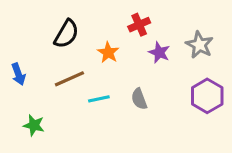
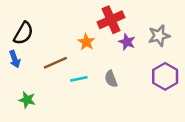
red cross: (139, 25) -> (111, 20), size x1.5
black semicircle: (66, 34) -> (23, 33), moved
gray star: (200, 45) -> (159, 36), turned 30

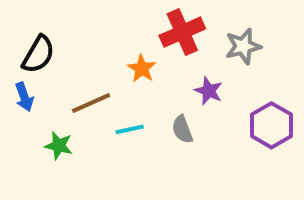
gray star: (159, 36) -> (243, 46), moved
purple star: (127, 42) -> (209, 91), moved
green star: (27, 100) -> (59, 146), moved

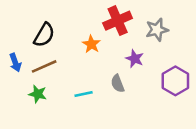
black semicircle: (38, 54) -> (44, 35), moved
brown line: (91, 103) -> (44, 66), moved
cyan line: (130, 129) -> (84, 94), moved

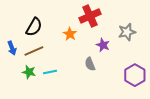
gray star: (157, 30) -> (127, 32), moved
purple hexagon: (175, 81) -> (135, 75), moved
cyan line: (84, 94) -> (50, 72), moved

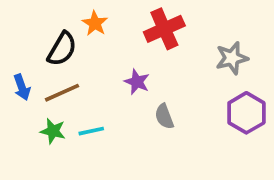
orange star: (70, 34) -> (95, 23), moved
purple star: (103, 45) -> (137, 82), moved
purple hexagon: (135, 75) -> (246, 113), moved

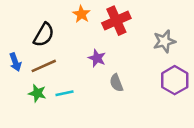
orange star: (95, 23) -> (81, 14), moved

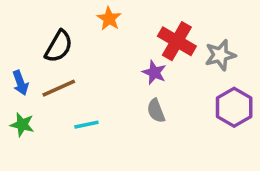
red cross: (116, 21) -> (177, 41), moved, turned -36
purple star: (97, 58) -> (154, 72), moved
green star: (37, 93) -> (22, 125), moved

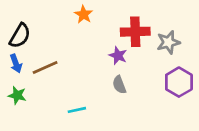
red cross: (177, 41) -> (135, 32), turned -32
black semicircle: (59, 46) -> (20, 36), moved
cyan line: (86, 125) -> (77, 110), moved

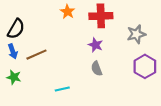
red cross: (135, 32) -> (101, 16), moved

